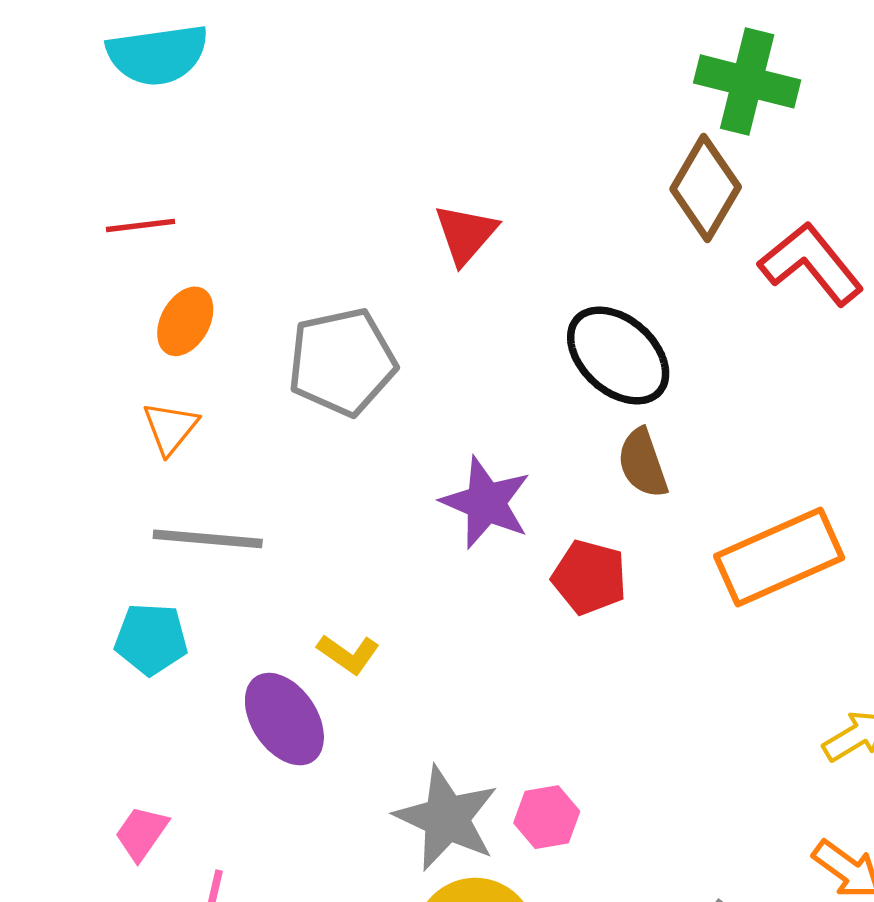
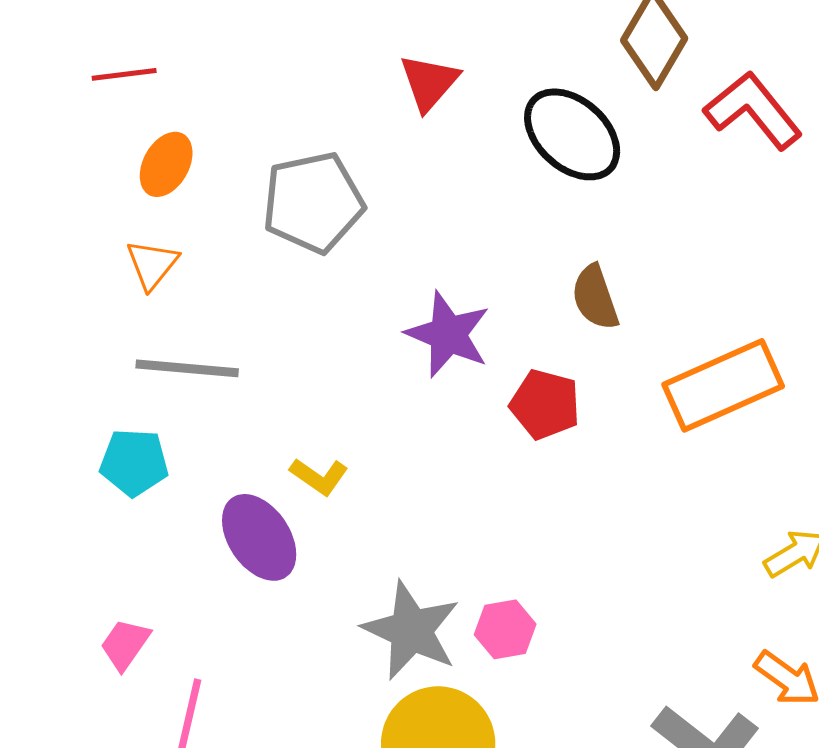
black ellipse: (618, 355) -> (572, 134), moved

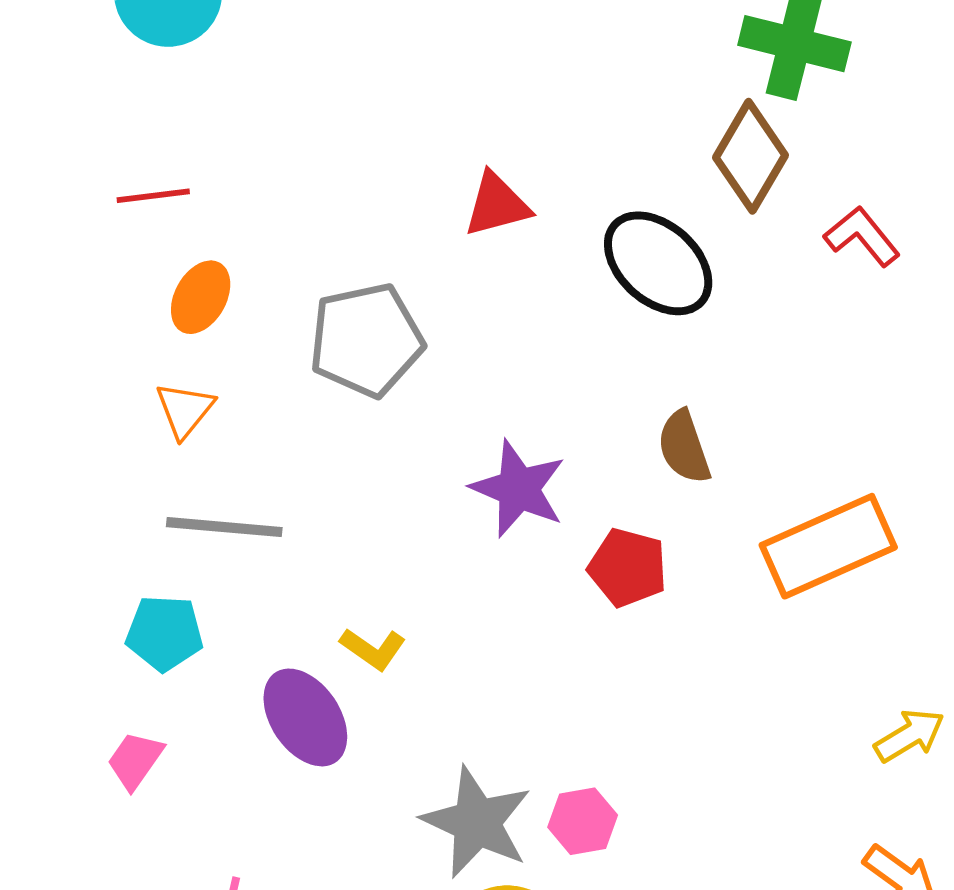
red triangle: (429, 82) -> (497, 205), turned 34
red L-shape: (753, 110) -> (862, 236), size x0.7
pink trapezoid: (125, 644) -> (135, 760), moved

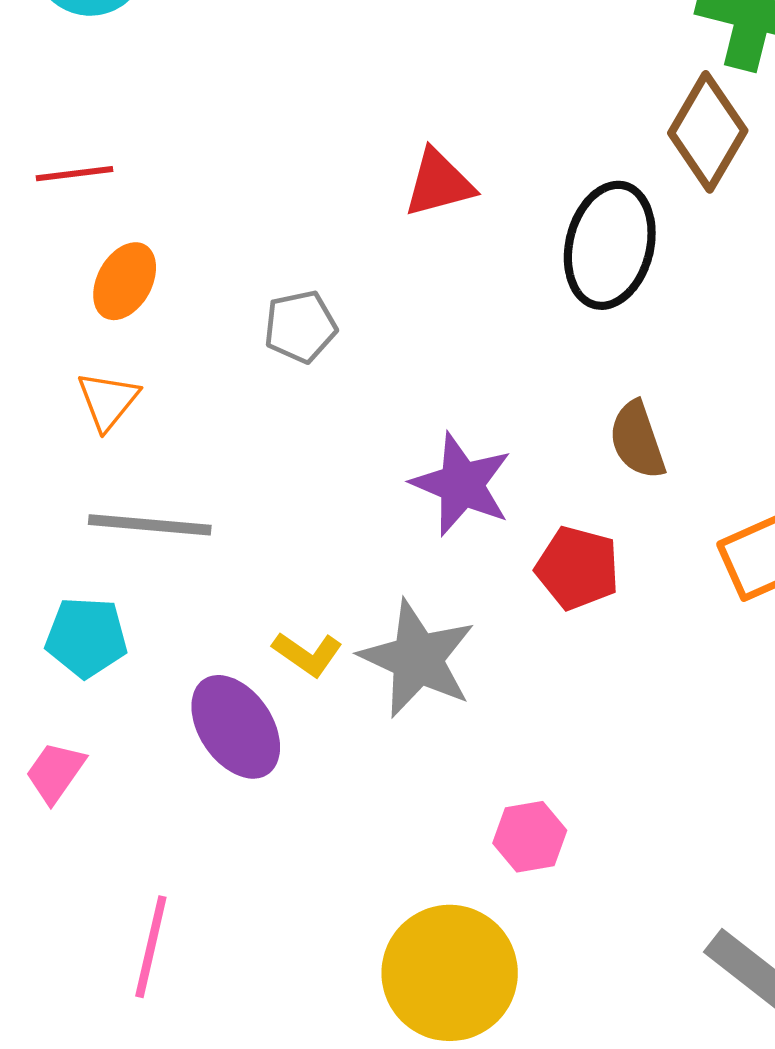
black ellipse: (658, 263) -> (610, 245), turned 62
gray pentagon: (366, 340) -> (300, 327), size x0.6
gray star: (477, 822) -> (417, 659), moved

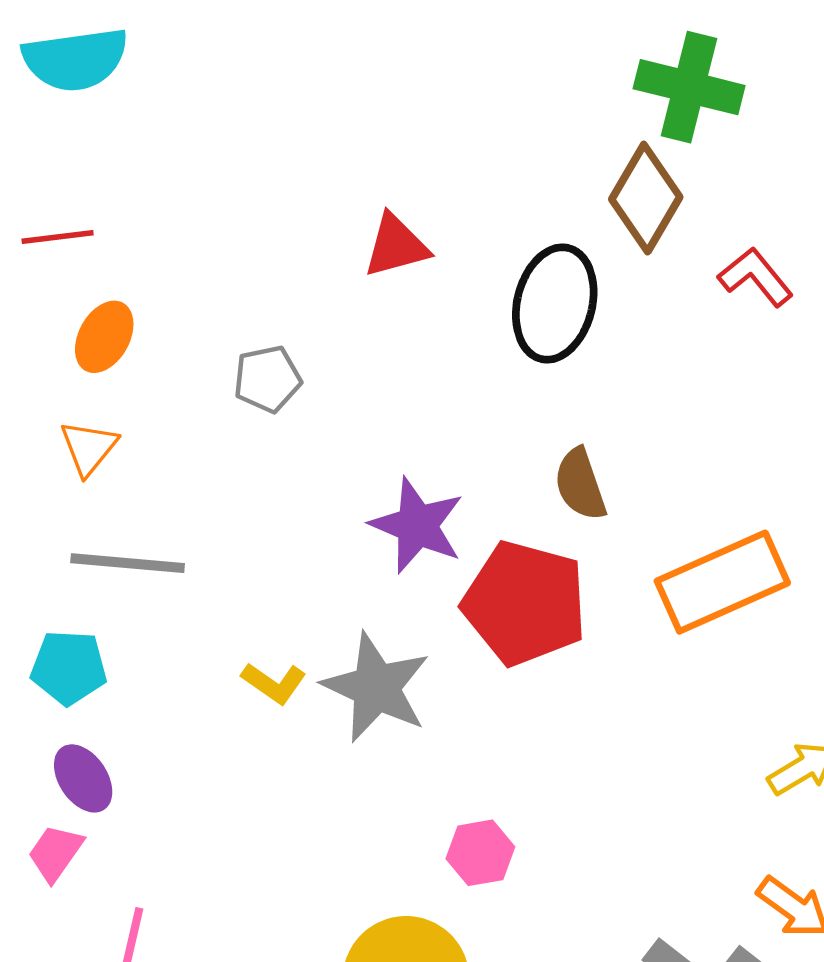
red pentagon: (577, 568) -> (525, 603), size x1.6
purple ellipse: (236, 727) -> (83, 778), moved, size x0.7
pink trapezoid: (55, 772) -> (55, 853), moved

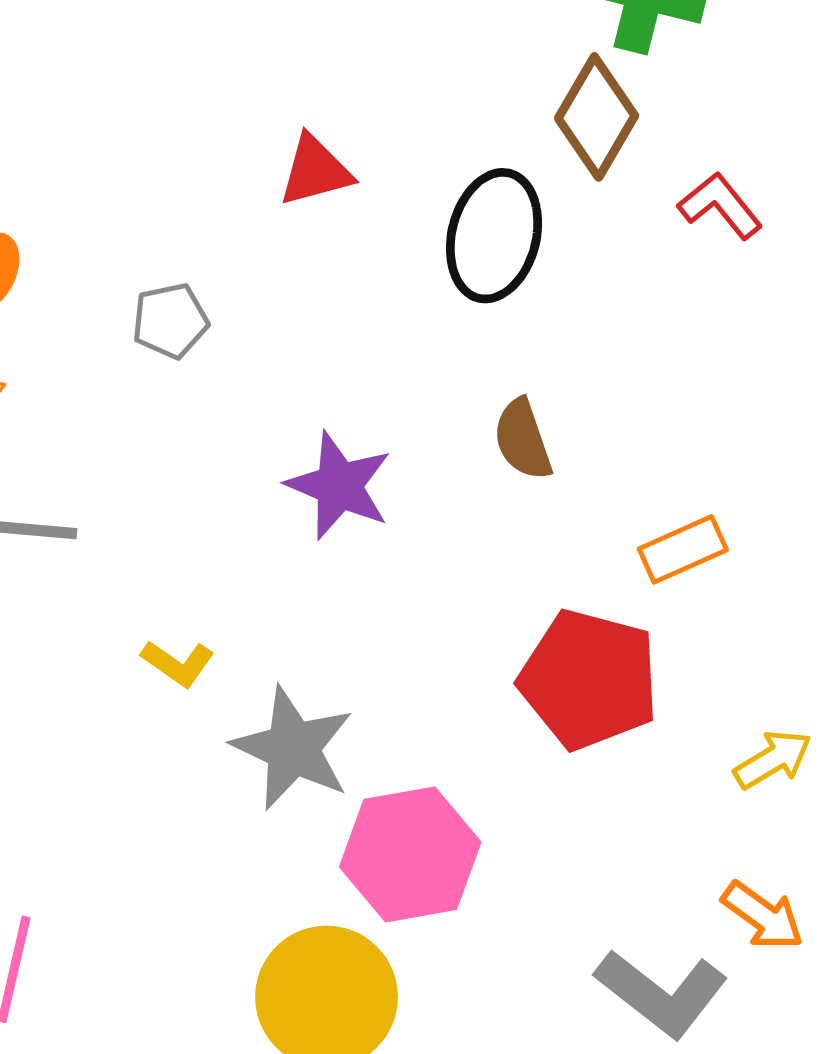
orange rectangle: (722, 582) -> (683, 549), size x0.6
red pentagon: (525, 603) -> (589, 679), moved
gray star: (376, 687) -> (293, 748), moved
pink hexagon: (480, 853) -> (410, 854), size x1.8

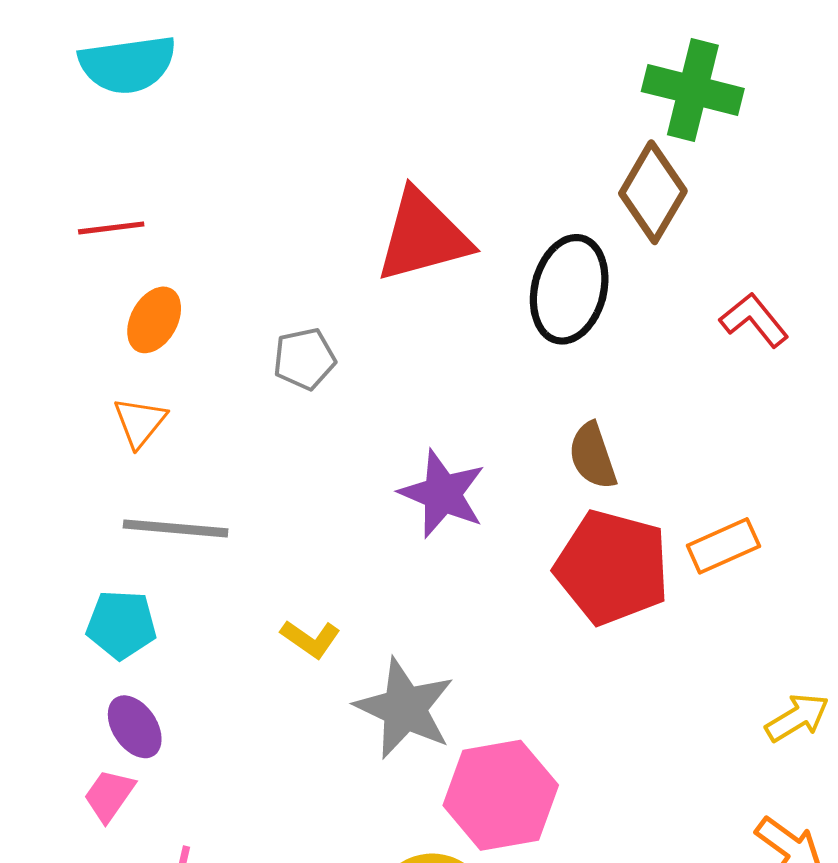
red triangle: (315, 171) -> (423, 236), size x1.6
red L-shape: (720, 206) -> (754, 320), moved
red pentagon: (589, 679) -> (612, 567), moved

